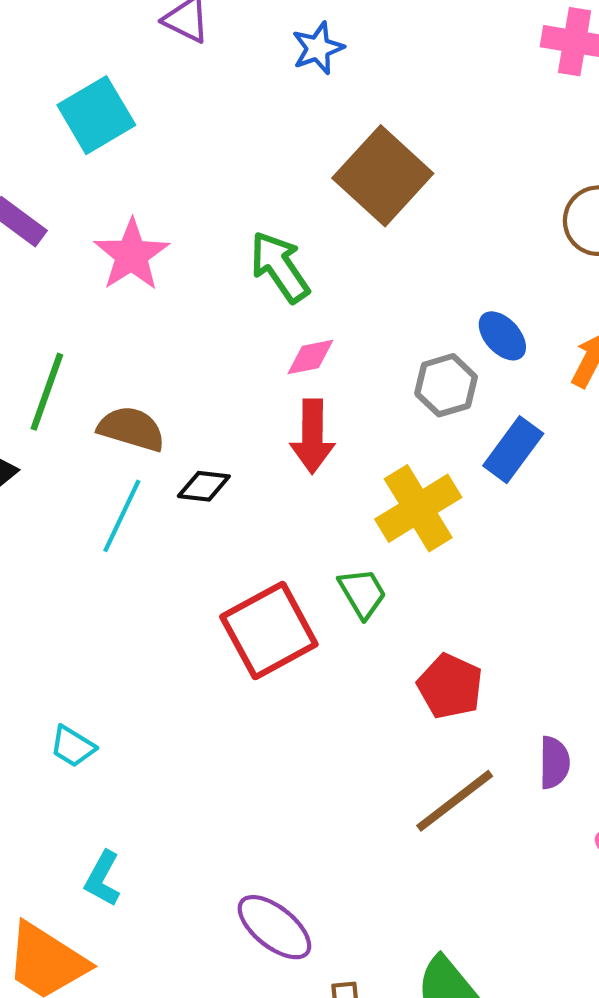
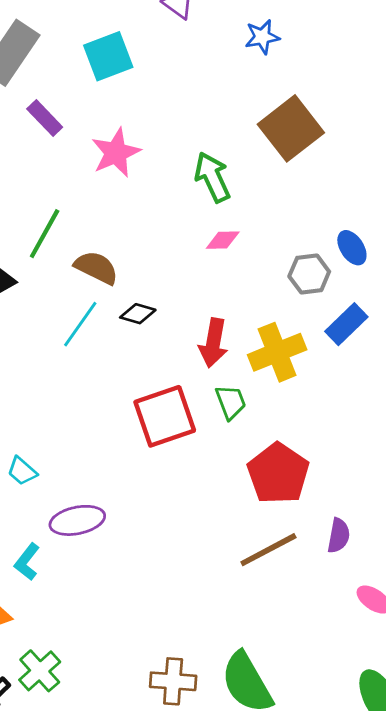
red arrow: (312, 436) -> (213, 343), moved
red pentagon: (450, 686) -> (278, 473), size x1.4
purple ellipse: (274, 927) -> (77, 520), moved, turned -60

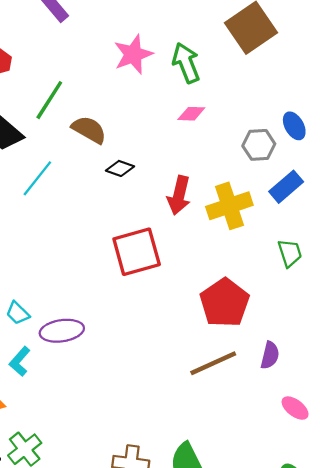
pink star: (116, 153) -> (133, 54), moved
cyan line: (80, 324) -> (37, 178), moved
green trapezoid: (231, 402) -> (290, 253), moved
cyan trapezoid: (22, 471) -> (18, 313), moved

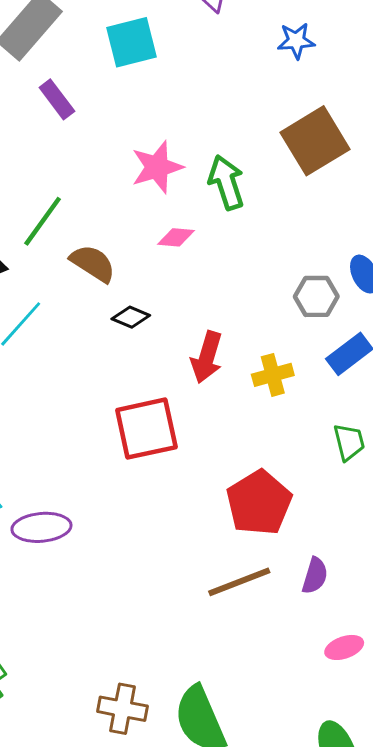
pink diamond: (191, 114) -> (176, 237), moved
yellow cross: (229, 206) -> (273, 375), size x0.7
pink ellipse: (295, 408) -> (344, 647), turned -60

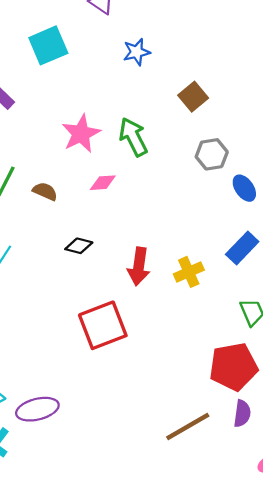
blue star: (296, 41) -> (137, 52), moved
brown square: (315, 141) -> (193, 97), size x0.6
brown semicircle: (93, 263) -> (45, 191), moved, size x0.7
gray hexagon: (316, 296) -> (212, 154), moved
red pentagon: (259, 503) -> (233, 367), moved, turned 30

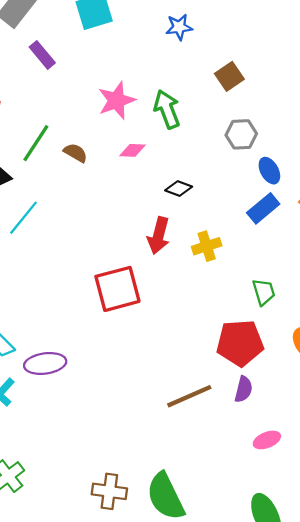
black diamond: (79, 246) -> (179, 189), moved
blue rectangle: (242, 248) -> (263, 208), moved

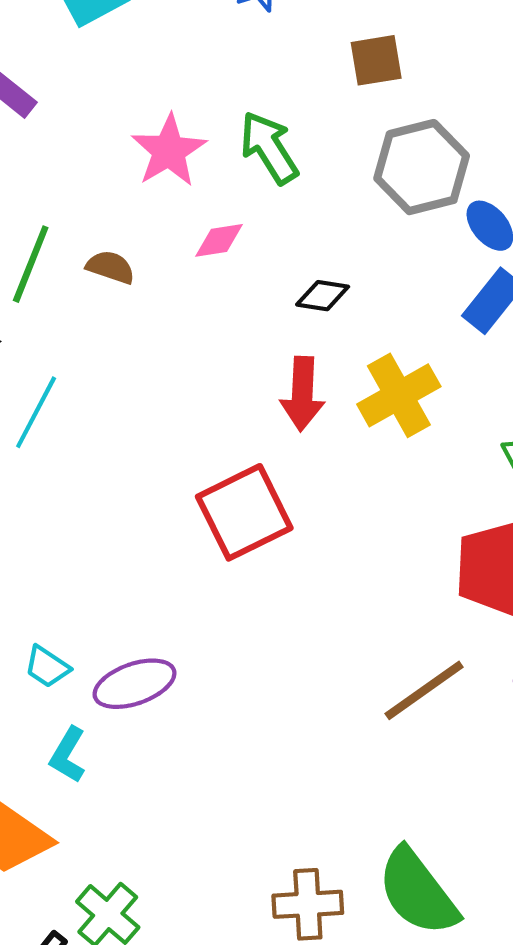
brown square: (229, 76) -> (376, 60), turned 36
gray hexagon: (241, 134) -> (422, 167), size x1.5
yellow cross: (207, 246) -> (399, 395), size x1.4

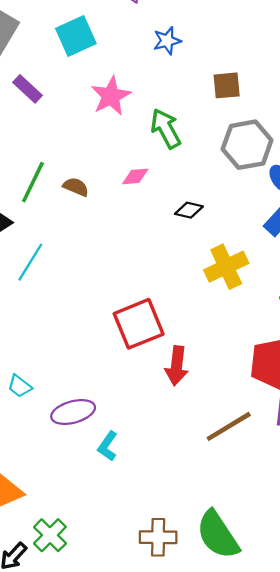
pink star: (169, 151) -> (111, 96), moved
red arrow: (302, 394) -> (177, 366), moved
cyan trapezoid: (47, 667) -> (20, 386), moved
cyan L-shape: (68, 755) -> (108, 446), moved

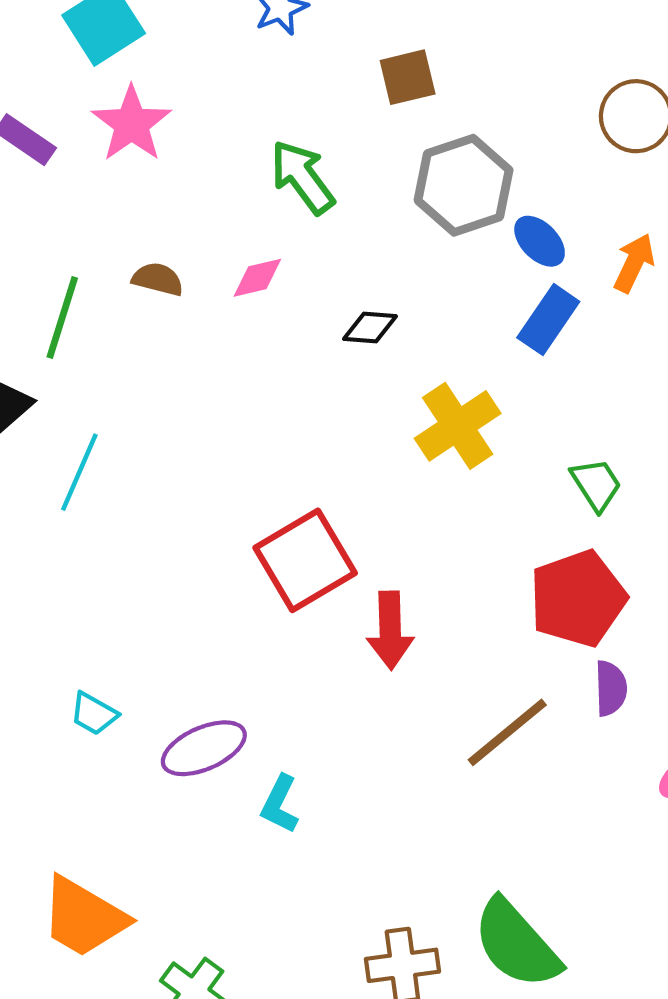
pink star: (111, 96) -> (131, 124), moved
brown semicircle: (76, 187) -> (158, 279), moved

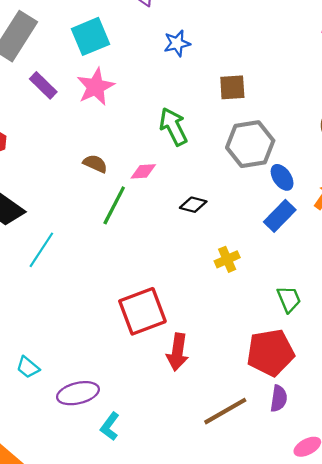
green line: (62, 317) -> (114, 205), moved
yellow cross: (458, 426) -> (227, 259), size x0.6

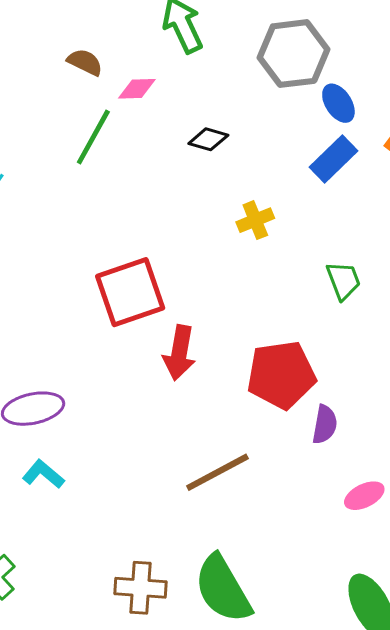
brown semicircle: (95, 164) -> (85, 62), moved
red pentagon: (270, 353) -> (281, 375), moved
brown line: (225, 411) -> (217, 472), moved
cyan L-shape: (110, 426) -> (43, 474), moved, turned 92

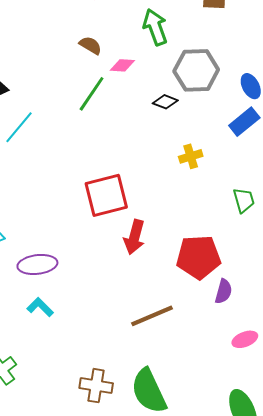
gray hexagon: (293, 54) -> (196, 70), moved

